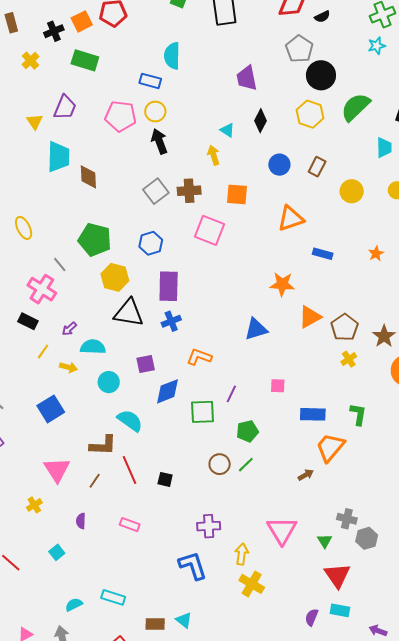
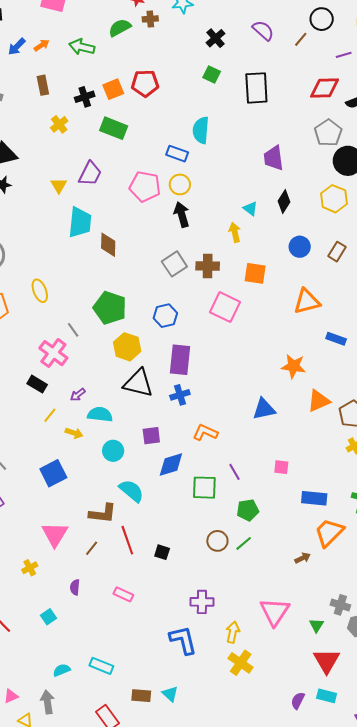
purple line: (231, 394) -> (235, 472), turned -60

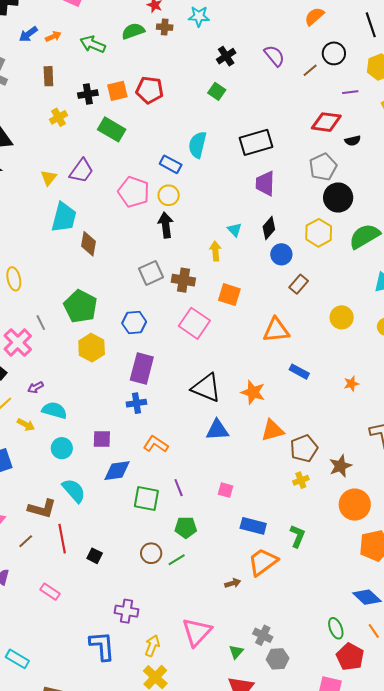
black rectangle: (256, 88) -> (256, 142), moved, turned 68
blue circle: (300, 247) -> (281, 254), moved
brown rectangle: (337, 252) -> (299, 284), moved
black triangle: (138, 383) -> (206, 388), moved

